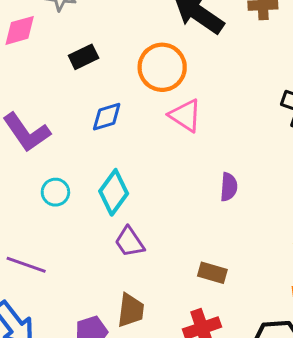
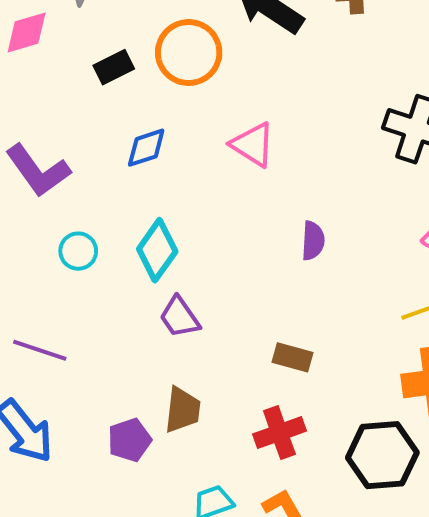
orange circle: (162, 67) -> (189, 53), moved

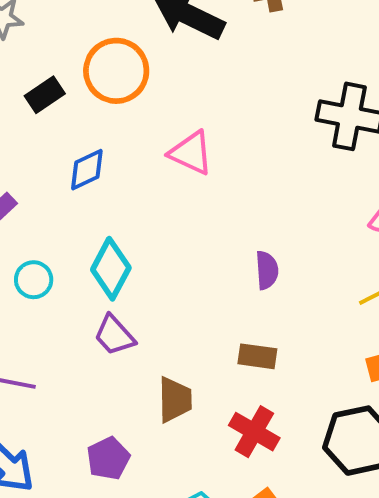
purple semicircle: (313, 241) -> (267, 270), moved
purple trapezoid: (180, 317) -> (114, 335), moved
brown trapezoid: (183, 410) -> (175, 400), moved
red cross: (279, 433) -> (254, 432), turned -33

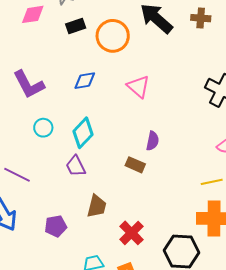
black rectangle: (45, 95) -> (76, 26), moved
purple semicircle: (267, 270) -> (152, 141), moved
brown rectangle: (257, 356) -> (135, 165), moved

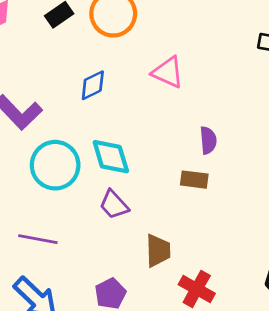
cyan circle: (43, 128) -> (55, 165), size x1.8
cyan diamond: (83, 133) -> (111, 157), turned -44
red cross: (131, 233) -> (197, 289), moved

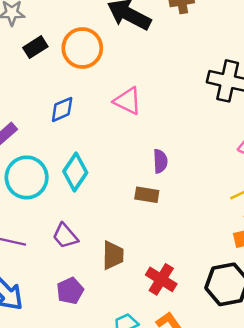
cyan diamond: (111, 157) -> (75, 172), turned 48
purple trapezoid: (114, 205) -> (65, 236), moved
red cross: (197, 289) -> (161, 279), moved

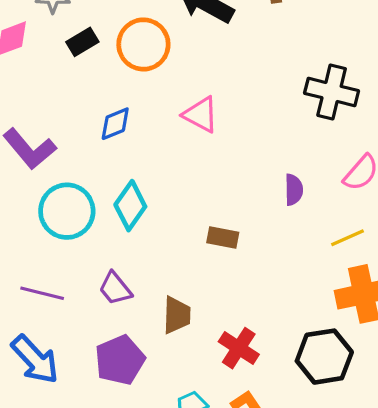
purple semicircle: (160, 161) -> (294, 190), moved
purple pentagon: (70, 291) -> (120, 360), size x1.4

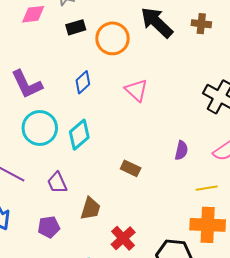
blue diamond: (115, 124) -> (83, 82), turned -35
purple pentagon: (120, 360) -> (49, 227), size x0.7

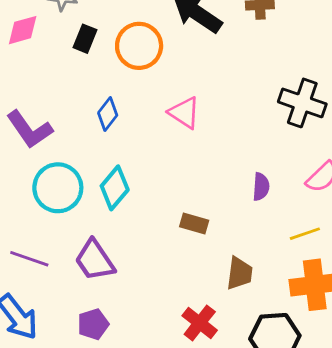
black rectangle: (76, 27) -> (85, 39), turned -42
purple trapezoid: (57, 183) -> (95, 260), size x1.4
brown trapezoid: (90, 209) -> (240, 273), moved

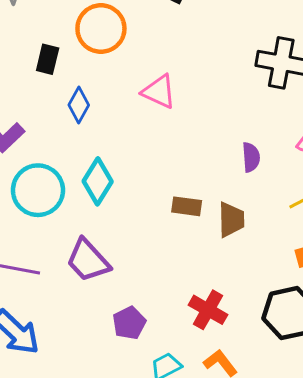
black rectangle: (85, 39) -> (48, 59), moved
brown trapezoid: (240, 273) -> (231, 220), moved
purple pentagon: (93, 324) -> (129, 323), moved

